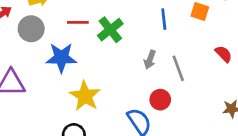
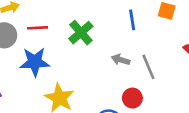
red line: (78, 22) -> (38, 28), moved
gray arrow: (150, 60) -> (121, 60), turned 90

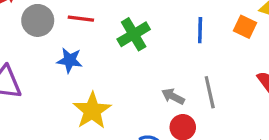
gray arrow: (121, 60) -> (173, 96), moved
blue star: (35, 62) -> (70, 60), size x0.7

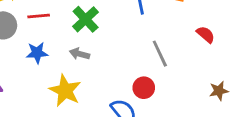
gray arrow: (173, 96) -> (79, 54), moved

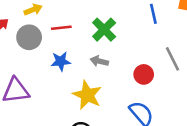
red circle: (144, 88) -> (144, 74), moved

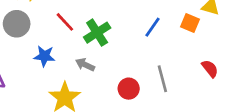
blue line: (153, 14) -> (153, 27), turned 36
red line: (61, 28) -> (65, 22), moved, turned 42

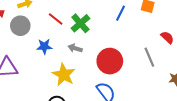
gray line: (162, 79) -> (149, 57), moved
red circle: (129, 89) -> (110, 61), size x1.6

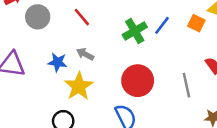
green cross: (80, 23) -> (135, 31), moved
blue star: (44, 46) -> (58, 62), moved
gray arrow: (75, 48) -> (85, 54), moved

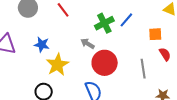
orange square: (196, 23) -> (155, 34), moved, turned -32
gray arrow: (85, 54) -> (88, 44), moved

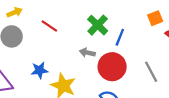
blue line: (126, 20) -> (120, 37), moved
gray line: (143, 69) -> (151, 72), moved

